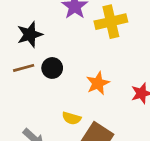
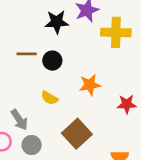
black star: (30, 34) -> (57, 22), moved
yellow semicircle: (72, 118) -> (49, 98), moved

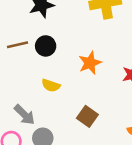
brown square: (77, 134) -> (87, 116), size x0.7

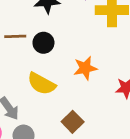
yellow semicircle: (51, 85) -> (41, 84), size x1.5

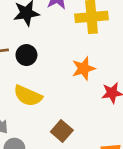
orange star: (85, 68) -> (83, 69), moved

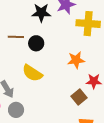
brown square: (62, 131) -> (79, 97), moved

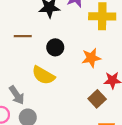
black circle: (36, 43) -> (55, 47), moved

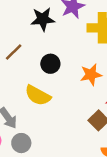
brown line: (23, 36) -> (14, 52), turned -42

